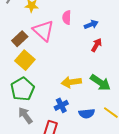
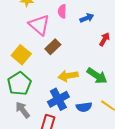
brown rectangle: (20, 39) -> (53, 47), moved
red arrow: (96, 45) -> (104, 39), moved
blue cross: (61, 105) -> (58, 99), size x1.5

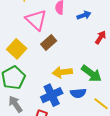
blue semicircle: (84, 107) -> (78, 93), moved

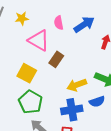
blue arrow: (84, 15) -> (84, 25), size x1.5
blue cross: (52, 95) -> (72, 110), turned 30

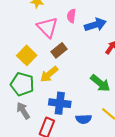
yellow arrow: (77, 85) -> (49, 74), moved, turned -36
green pentagon: (30, 102) -> (22, 84), turned -30
blue semicircle: (97, 102) -> (84, 119), moved

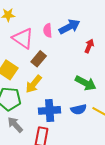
pink semicircle: (71, 16) -> (48, 30), moved
blue semicircle: (84, 119) -> (79, 109), moved

